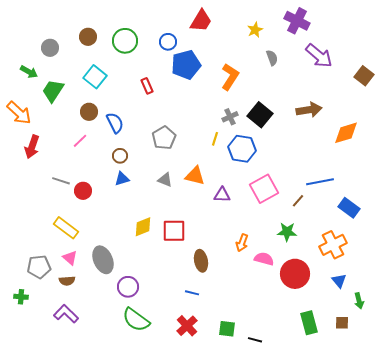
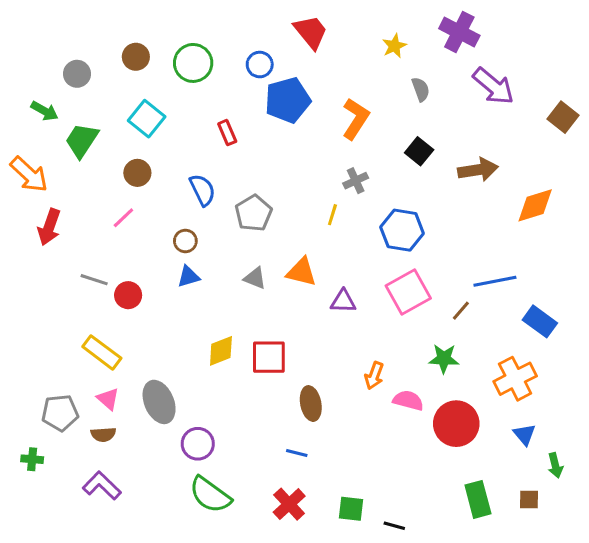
red trapezoid: (201, 21) -> (311, 32), turned -70
black square: (260, 115) -> (419, 151), moved, size x0.7
blue semicircle: (115, 123) -> (202, 190), moved
blue hexagon: (242, 149) -> (402, 230), moved

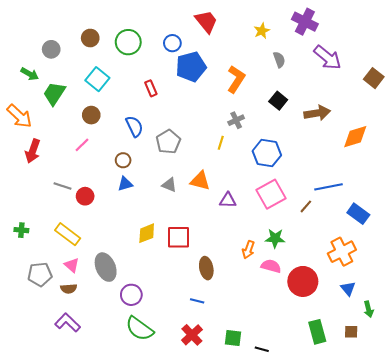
green star: (444, 359) -> (275, 238), moved
green cross: (32, 459) -> (21, 230), moved

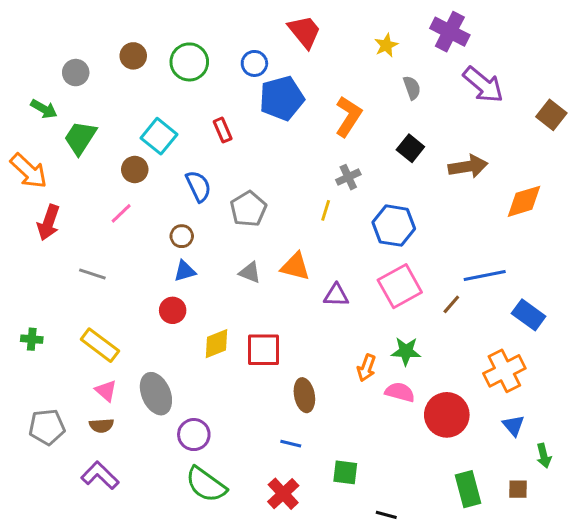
cyan square: (97, 79) -> (159, 136), moved
red circle: (85, 196) -> (173, 310), moved
gray pentagon: (40, 274) -> (47, 427), moved
green square: (233, 338) -> (345, 472), moved

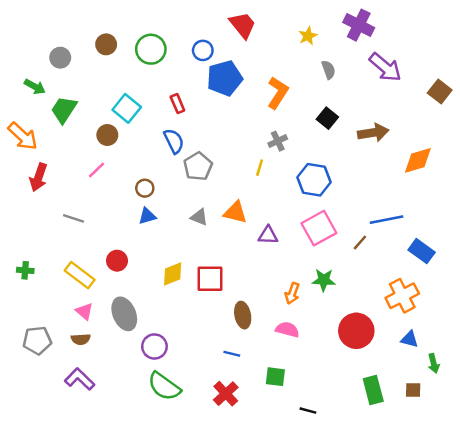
blue semicircle: (198, 186) -> (174, 141), moved
red circle: (173, 310) -> (117, 261), moved
pink semicircle: (400, 392) -> (287, 330), moved
blue triangle: (513, 425) -> (409, 339), turned -36

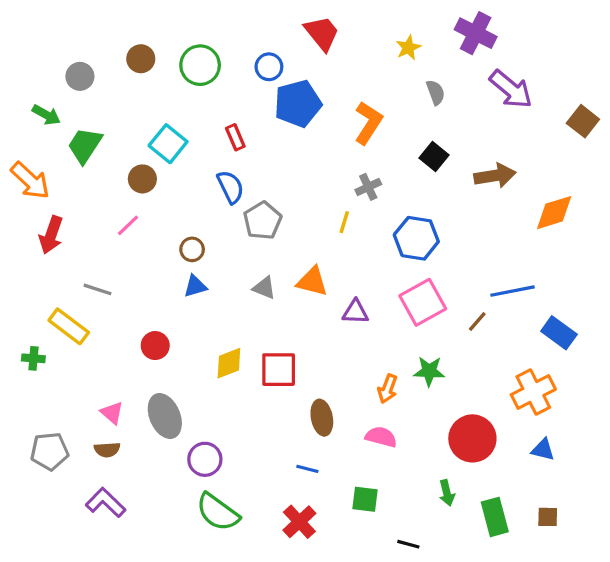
yellow rectangle: (80, 275) -> (69, 326), moved
green arrow: (434, 363) -> (447, 493), moved

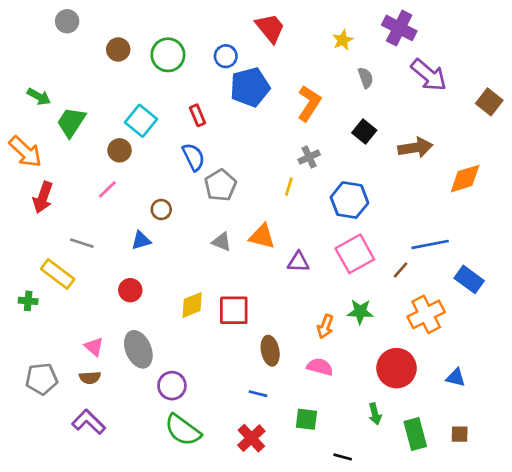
gray circle: (80, 76) -> (67, 21), moved
blue triangle: (195, 286) -> (141, 240), moved
orange cross: (533, 392) -> (426, 314), moved

